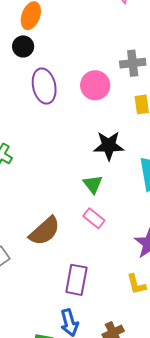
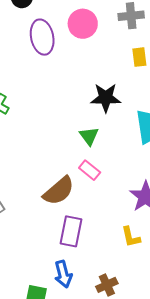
pink circle: (95, 85) -> (83, 24), moved
brown semicircle: (45, 231) -> (59, 191), moved

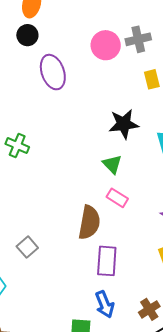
pink circle: (83, 24) -> (106, 45), moved
brown semicircle: (59, 191) -> (89, 222), turned -32

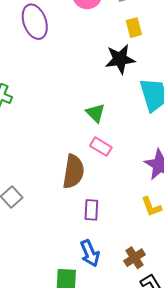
black star: (124, 124) -> (120, 59), moved
purple rectangle: (107, 261) -> (91, 210), size x0.7

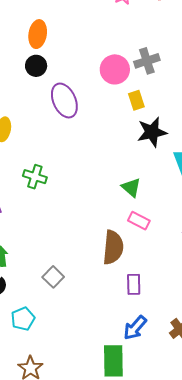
yellow rectangle: (134, 28) -> (136, 100), moved
blue arrow: (90, 253) -> (135, 328), turned 68

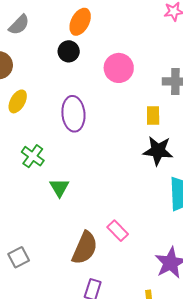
pink circle: (115, 69) -> (119, 68), moved
purple ellipse: (64, 101) -> (73, 114), moved
green triangle: (131, 187) -> (59, 188), moved

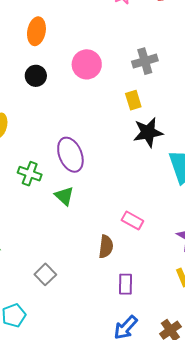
black circle: (69, 51) -> (36, 76), moved
purple ellipse: (73, 114) -> (70, 155), moved
brown semicircle: (85, 248) -> (106, 247), size x0.7

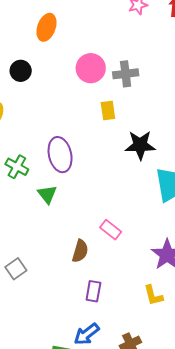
gray cross: (145, 61) -> (126, 74), moved
black circle: (36, 76) -> (21, 71), moved
yellow rectangle: (133, 100) -> (108, 110), moved

